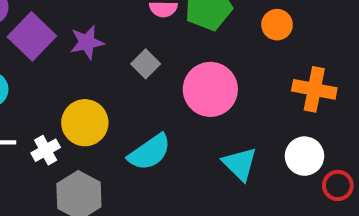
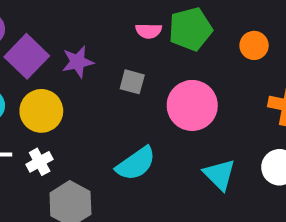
gray square: (146, 64) -> (132, 82), turned -30
yellow circle: (85, 123) -> (41, 111), moved

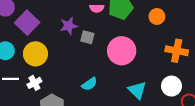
purple star: (78, 62) -> (69, 26), moved
cyan semicircle: (136, 164) -> (89, 84), size x0.7

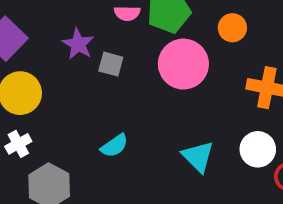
purple star: (69, 26) -> (78, 44), turned -30
pink circle: (122, 51) -> (183, 64), moved

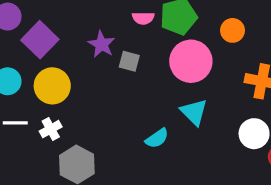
cyan semicircle: (114, 146) -> (157, 138), moved
cyan triangle: (198, 157) -> (194, 112), moved

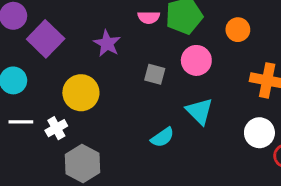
gray square: (129, 61) -> (155, 74), moved
pink circle: (191, 61) -> (196, 60), size x0.7
yellow circle: (52, 86) -> (81, 93), moved

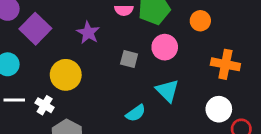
white cross: (56, 128) -> (45, 105), turned -30

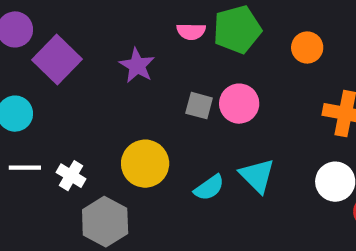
pink circle: (165, 47) -> (239, 104), moved
yellow circle: (66, 75) -> (145, 164), moved
cyan triangle: (167, 91) -> (257, 176), moved

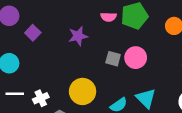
purple square: (57, 60) -> (33, 33), size x0.6
purple star: (137, 66) -> (78, 36), turned 30
white cross: (71, 176) -> (41, 98), turned 35

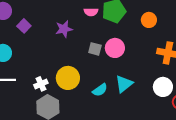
white cross: (41, 98) -> (41, 84), moved
cyan triangle: (146, 98) -> (124, 84), turned 36

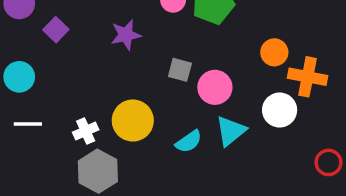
orange circle: (149, 20) -> (274, 52), moved
pink circle: (115, 48) -> (215, 87), moved
white circle: (163, 87) -> (280, 110), moved

